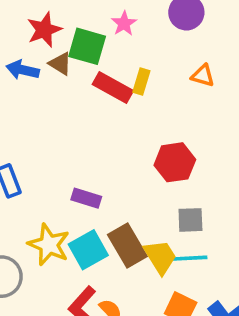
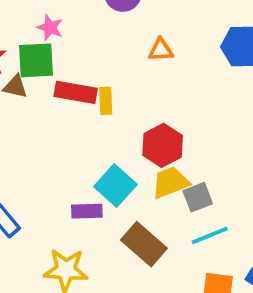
pink star: (124, 23) -> (50, 28), moved
yellow rectangle: (141, 81) -> (106, 101), moved
cyan square: (88, 250) -> (115, 185), moved
yellow trapezoid: (160, 257) -> (170, 182), moved, turned -60

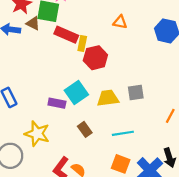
red hexagon: (163, 145) -> (95, 58), moved
gray square: (198, 197) -> (136, 92), moved
brown rectangle: (144, 244) -> (85, 129), size x0.6

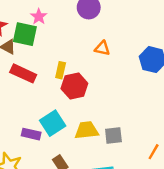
red rectangle: (66, 35) -> (23, 73), moved
gray square: (136, 92) -> (113, 135), moved

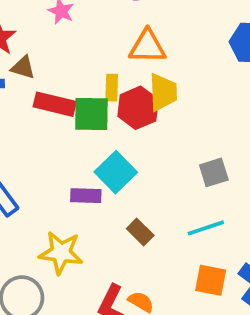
green square: (25, 34) -> (91, 114), moved
orange triangle: (102, 48) -> (147, 47), moved, size x1.5
yellow trapezoid: (87, 130) -> (163, 92), moved, turned 105

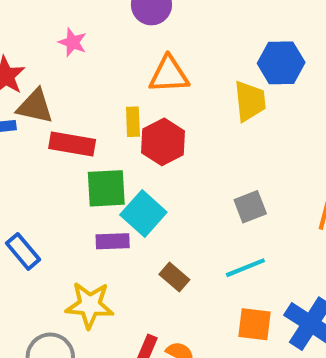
brown triangle: (23, 68) -> (35, 106), size x1.4
yellow trapezoid: (163, 92) -> (250, 101), moved
green square: (91, 114) -> (106, 188), moved

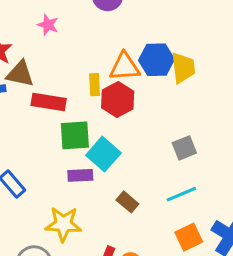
blue hexagon: (281, 63) -> (156, 60), moved
orange triangle: (169, 75) -> (125, 67), moved
orange square: (255, 324) -> (189, 237), turned -32

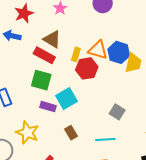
brown triangle: (20, 74) -> (52, 39), moved
green square: (75, 135) -> (41, 80), moved
gray square: (184, 148) -> (117, 112), turned 35

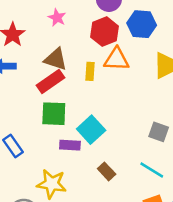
blue hexagon: (119, 52) -> (142, 24), moved
red rectangle: (44, 55) -> (51, 82), turned -50
red hexagon: (87, 68) -> (104, 32), moved
cyan line: (105, 139) -> (152, 170), turned 48

